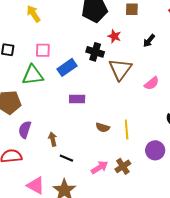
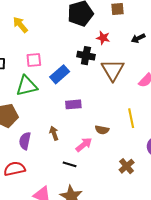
black arrow: (149, 41) -> (138, 38), turned 32
yellow line: (127, 130) -> (131, 118), moved
brown arrow: (53, 139) -> (54, 133), moved
pink arrow: (100, 167) -> (84, 145), moved

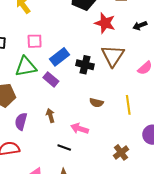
red star: (103, 38) -> (105, 23), size x1.5
black cross: (86, 56) -> (85, 65), moved
purple rectangle: (73, 104) -> (51, 79), moved, turned 42
brown semicircle: (102, 130) -> (96, 103), moved
pink arrow: (84, 145) -> (80, 129), turned -126

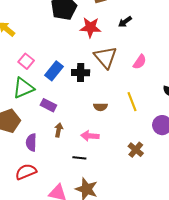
pink square: (35, 41) -> (26, 61), turned -35
purple rectangle: (51, 79) -> (48, 105), moved
brown arrow: (50, 115) -> (59, 130), turned 40

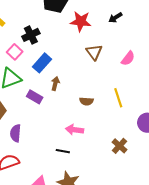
brown triangle: (105, 57) -> (94, 52), size x0.7
black cross: (81, 73) -> (31, 35), moved, turned -30
brown arrow: (59, 130) -> (55, 84), moved

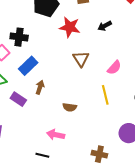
black cross: (31, 35) -> (19, 37), turned 30
yellow line: (118, 98) -> (105, 95), moved
brown cross: (120, 146) -> (99, 154), turned -35

